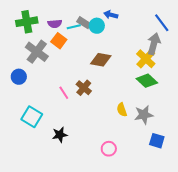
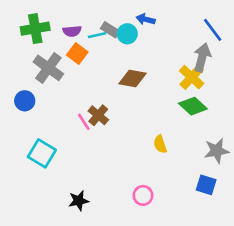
brown cross: (84, 88) -> (98, 115), moved
gray star: (144, 115) -> (217, 151), moved
black star: (60, 135) -> (79, 201), moved

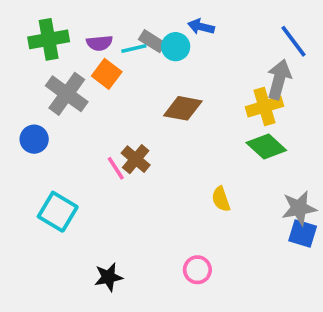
yellow cross: (192, 77) -> (265, 107), turned 30
blue square: (206, 185) -> (303, 233), moved

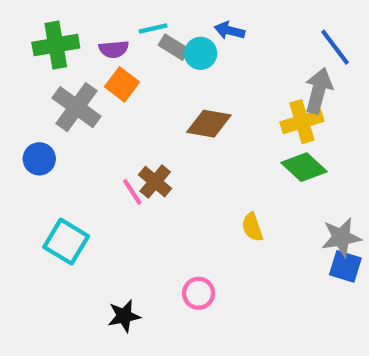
cyan line: (134, 48) -> (153, 28), moved
pink circle: (197, 270) -> (199, 293), moved

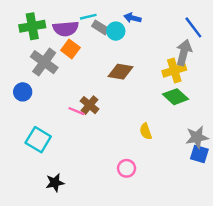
purple semicircle: (114, 49) -> (66, 29), size x1.5
pink line: (132, 192) -> (76, 111), turned -35
pink circle: (199, 293) -> (127, 168), moved
black star: (124, 316) -> (55, 183), moved

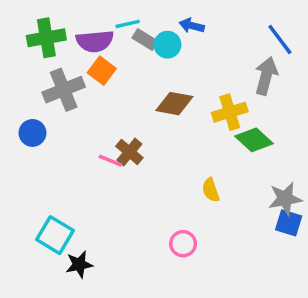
gray cross: (44, 62) -> (64, 90), turned 32
yellow cross: (174, 70) -> (230, 112), moved
cyan square: (38, 140) -> (55, 235), moved

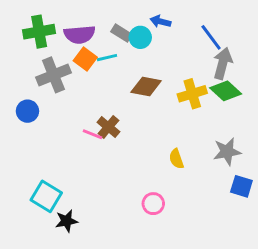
cyan line: (128, 24) -> (107, 58), moved
blue line: (280, 39) -> (211, 37), moved
green diamond: (254, 140) -> (226, 91), moved
gray star: (285, 199) -> (227, 152), moved

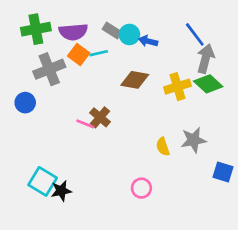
blue arrow: (160, 21) -> (148, 41), moved
gray star: (227, 152) -> (194, 140), moved
black star: (67, 221) -> (61, 191), moved

